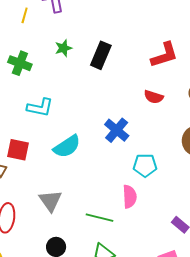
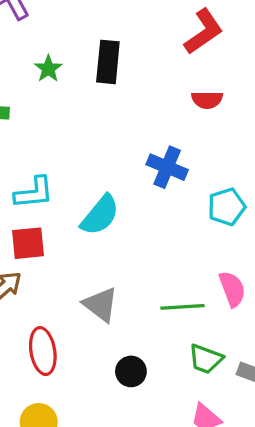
cyan L-shape: (40, 107) -> (34, 193), moved
pink semicircle: (130, 197) -> (232, 289), moved

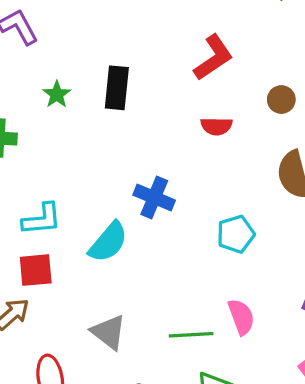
blue cross: (167, 167) -> (154, 198), moved

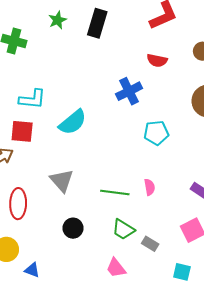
blue cross: (154, 198) -> (129, 91), moved, turned 30
pink semicircle: (241, 317) -> (150, 187), size x0.7

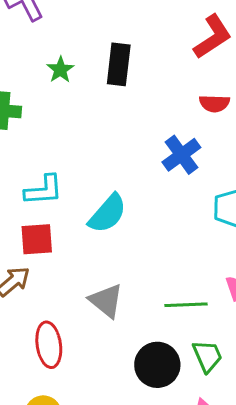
black circle: (73, 228) -> (157, 365), moved, size x1.5
green trapezoid: (123, 229) -> (207, 356), turned -135

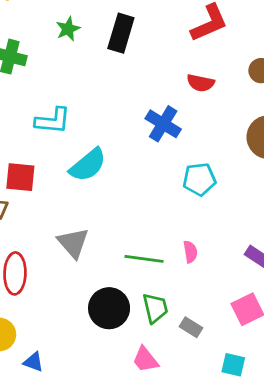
blue cross: (181, 155) -> (163, 124), turned -32
cyan L-shape: (44, 190) -> (53, 121), moved

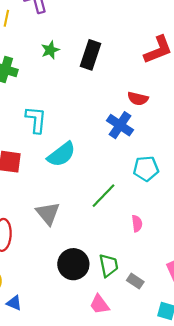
red semicircle: (201, 83) -> (138, 99), moved
cyan L-shape: (53, 121) -> (36, 120), turned -92
green line: (144, 259) -> (104, 196), moved, turned -56

